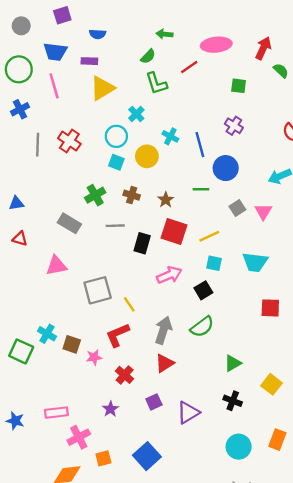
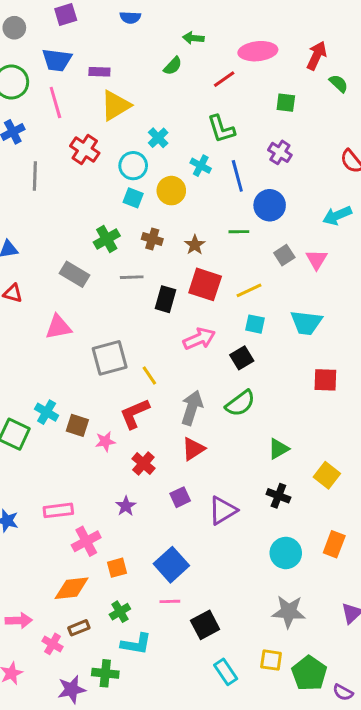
blue semicircle: (98, 34) -> (130, 17), moved
green L-shape: (156, 83) -> (221, 129), moved
red cross: (69, 141) -> (85, 150), moved

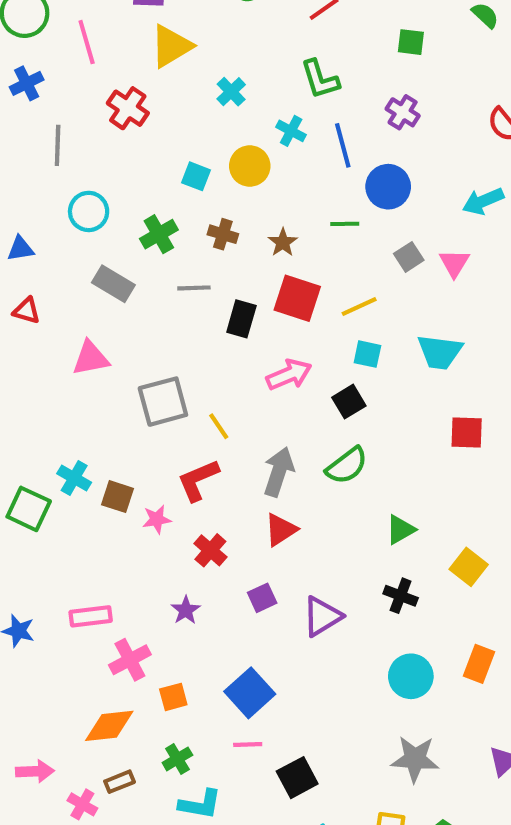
cyan circle: (133, 166) -> (89, 211), moved

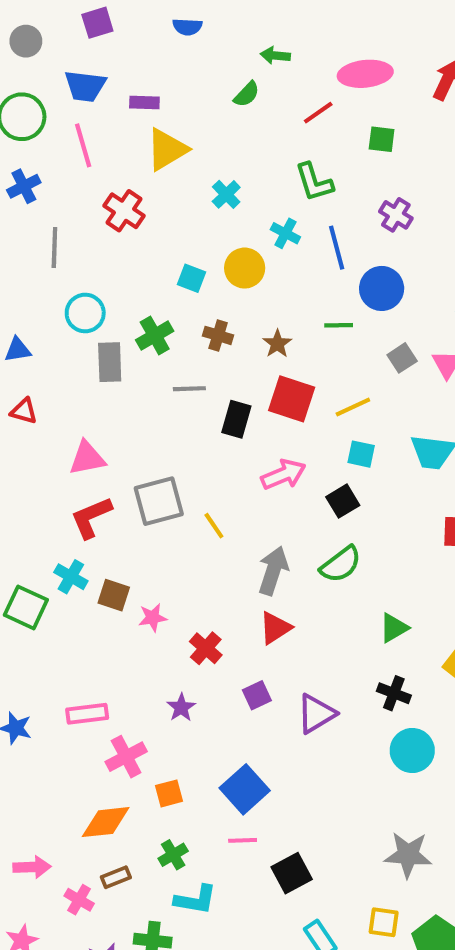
green square: (411, 42) -> (382, 139), moved
gray rectangle: (113, 284) -> (110, 362), moved, turned 57
red L-shape: (198, 480) -> (91, 517), moved
cyan circle: (411, 676) -> (412, 750), moved

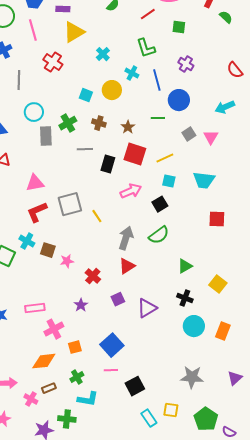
yellow square: (384, 922) -> (171, 410), moved

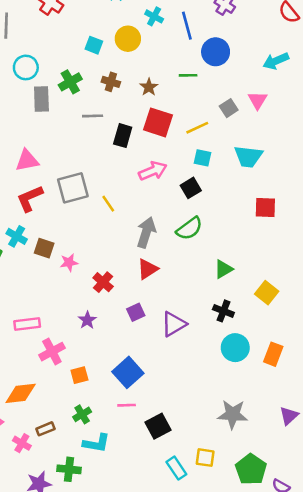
gray square: (189, 134) -> (229, 108), moved
orange diamond: (44, 361) -> (21, 393), moved

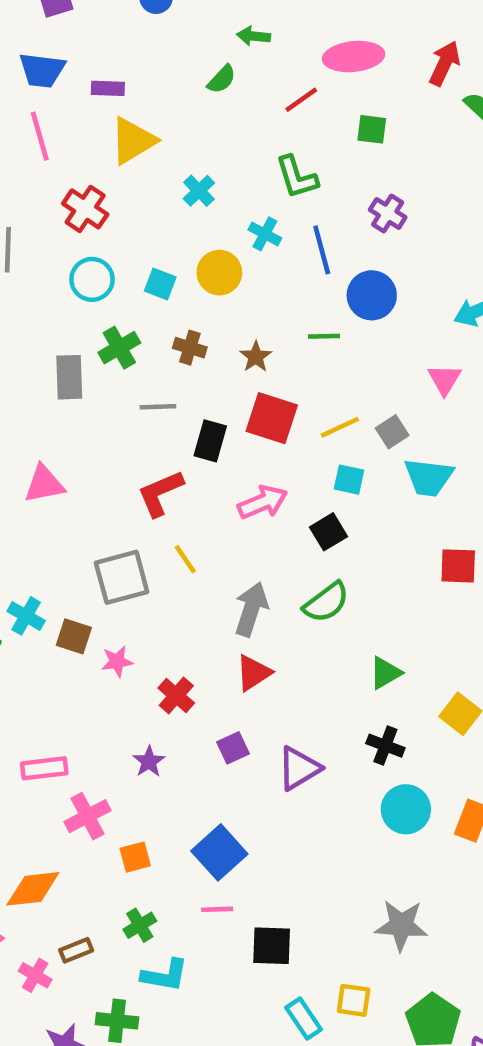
cyan circle: (26, 67) -> (92, 279), moved
gray square: (229, 108) -> (392, 432), moved
gray square: (73, 188) -> (122, 577), moved
red L-shape: (30, 198) -> (160, 493), moved
black square: (158, 426) -> (272, 946), turned 30

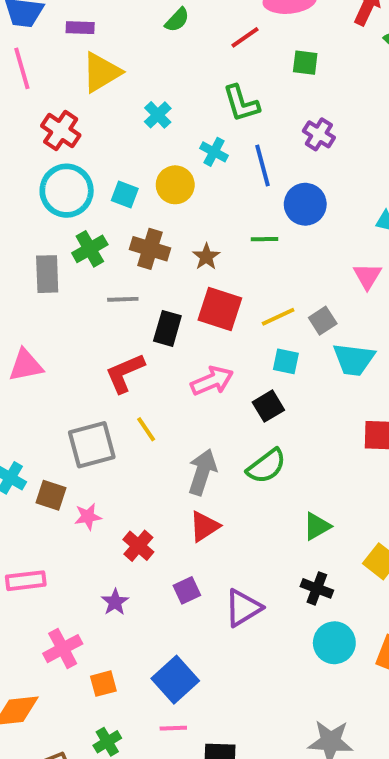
cyan circle: (92, 279) -> (67, 191), size x1.4
brown cross: (190, 348) -> (150, 249), size x1.4
pink rectangle: (44, 768) -> (26, 581), moved

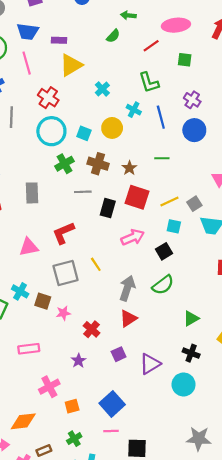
blue circle: (305, 204) -> (194, 130), moved
gray rectangle: (47, 274) -> (32, 193), moved
pink triangle: (26, 365) -> (29, 247), moved
red L-shape: (125, 373) -> (63, 233), moved
cyan circle: (334, 643) -> (184, 384), moved

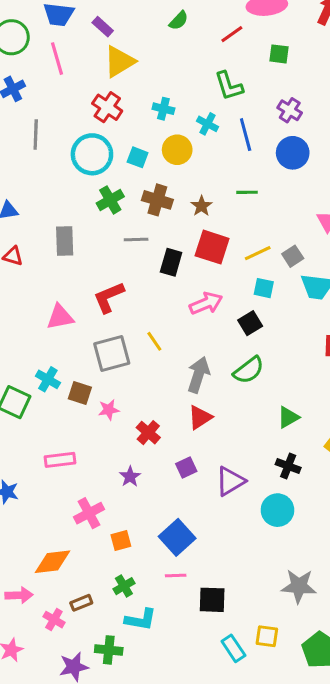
purple rectangle: (59, 40) -> (103, 27), turned 40
cyan cross: (102, 89) -> (163, 109), moved, turned -32
red cross: (48, 98) -> (107, 107), moved

